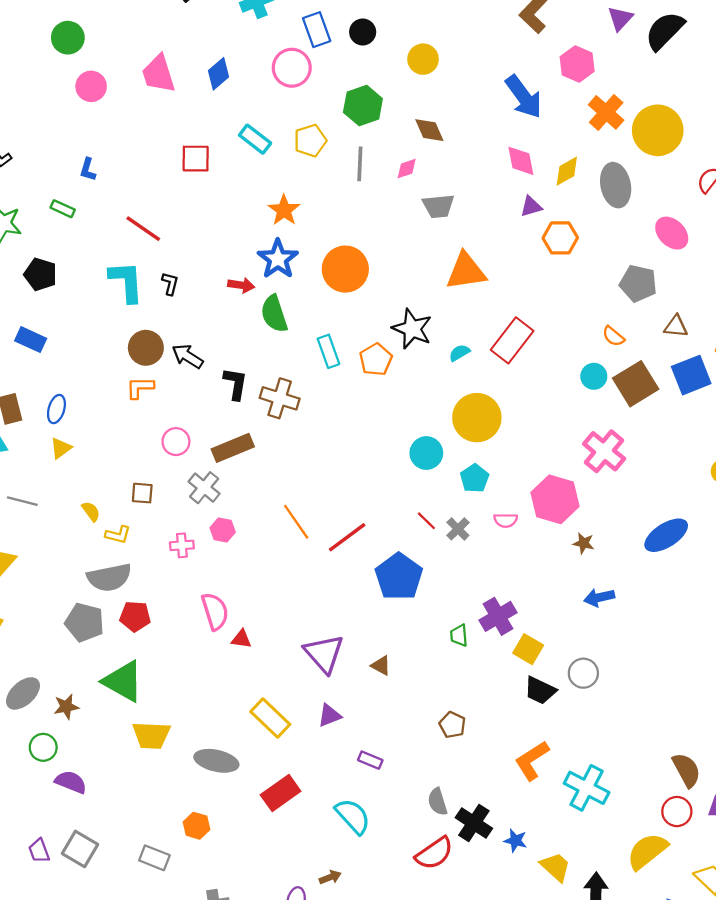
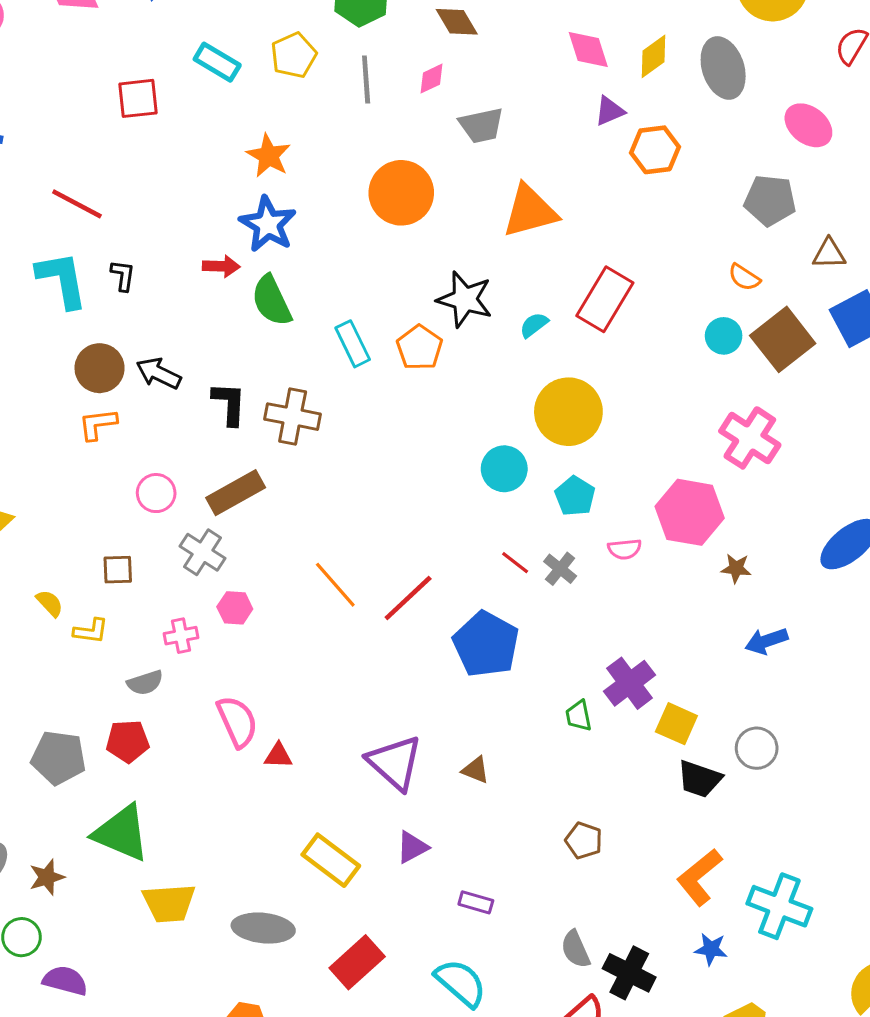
orange circle: (345, 269) -> (401, 193), moved
gray semicircle: (109, 577) -> (145, 683), moved, size x0.6
blue star: (515, 841) -> (711, 949), moved

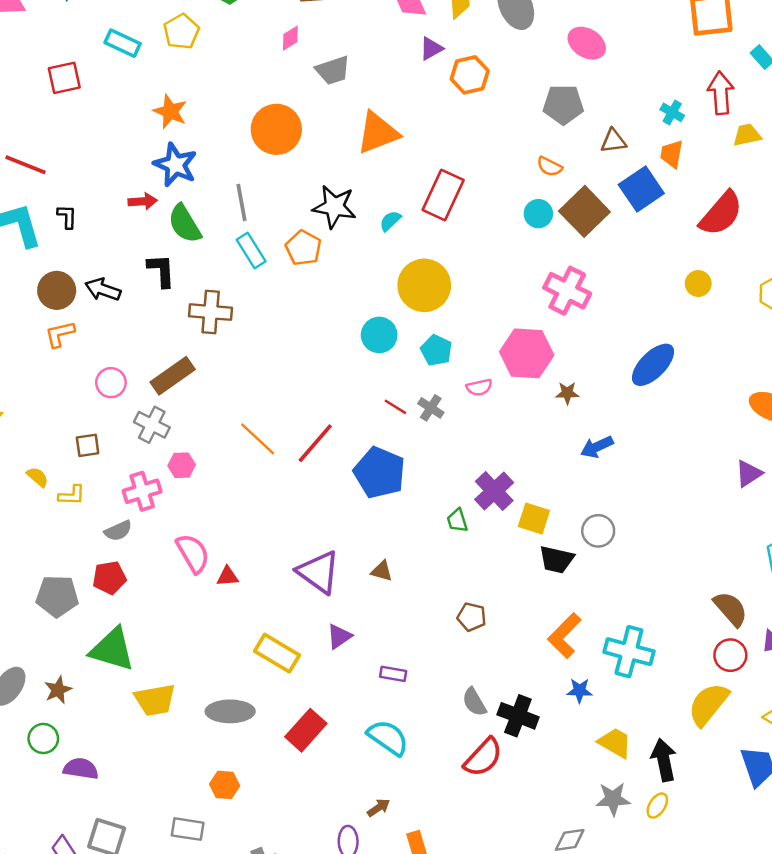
gray line: (366, 80) -> (241, 203), moved
black L-shape: (229, 404) -> (161, 271), moved
pink cross: (181, 636) -> (142, 491), size x1.4

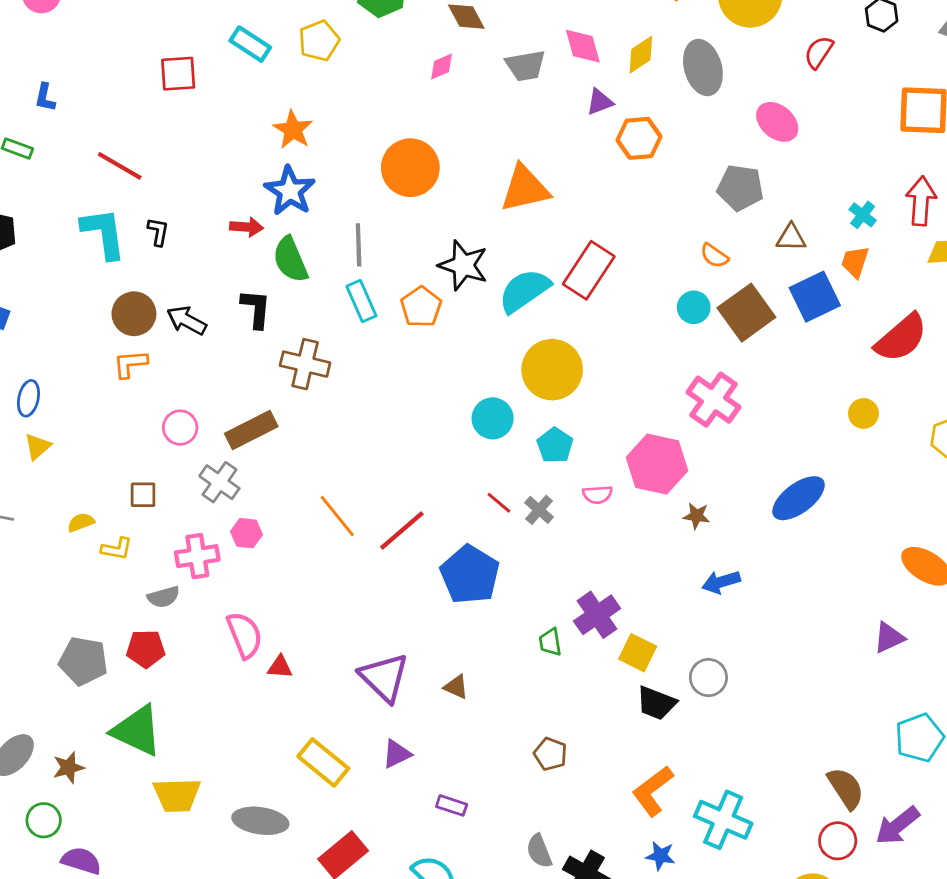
gray trapezoid: (333, 70) -> (525, 66), moved
cyan semicircle: (390, 221) -> (524, 291), size x2.0
yellow semicircle: (37, 477) -> (81, 522), turned -70

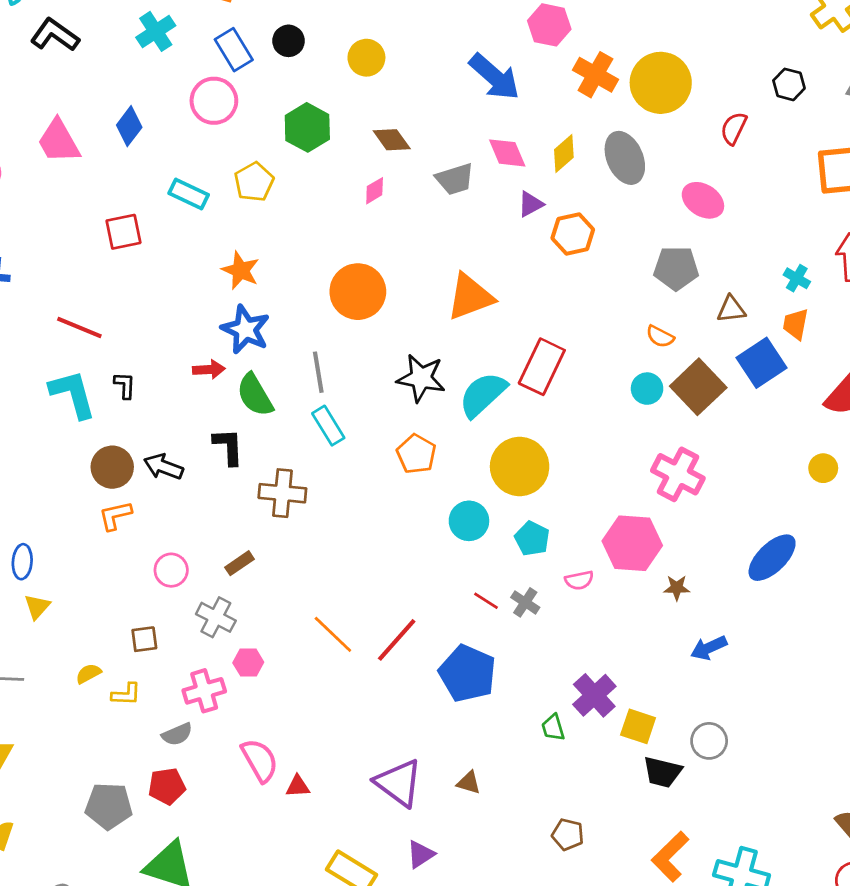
orange pentagon: (421, 307) -> (416, 454), moved
brown rectangle: (251, 430) -> (240, 563), size x0.6

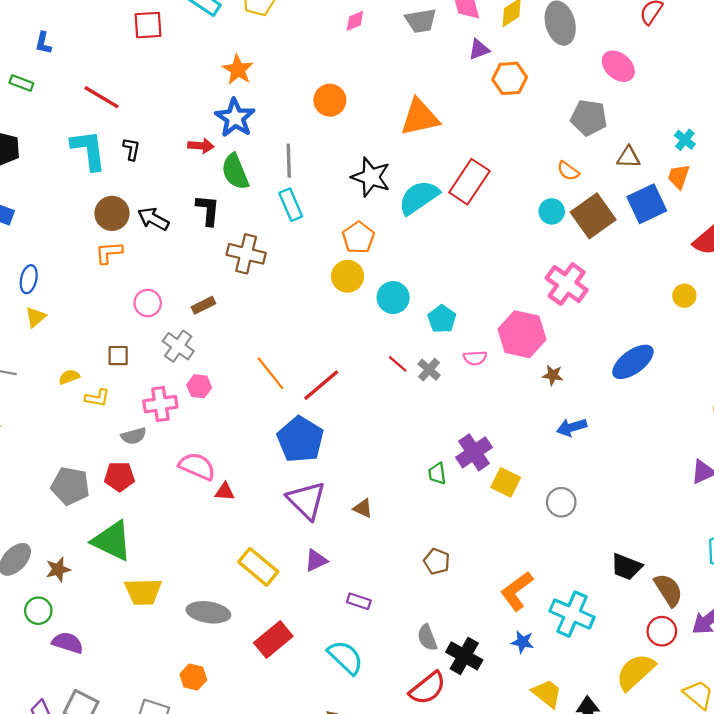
orange circle: (358, 292) -> (330, 100), size x0.7
yellow circle: (520, 467) -> (348, 276), moved, size x0.7
blue pentagon: (468, 673) -> (300, 439), moved
pink semicircle: (260, 760) -> (197, 466), turned -45
black trapezoid: (662, 772) -> (626, 567), moved

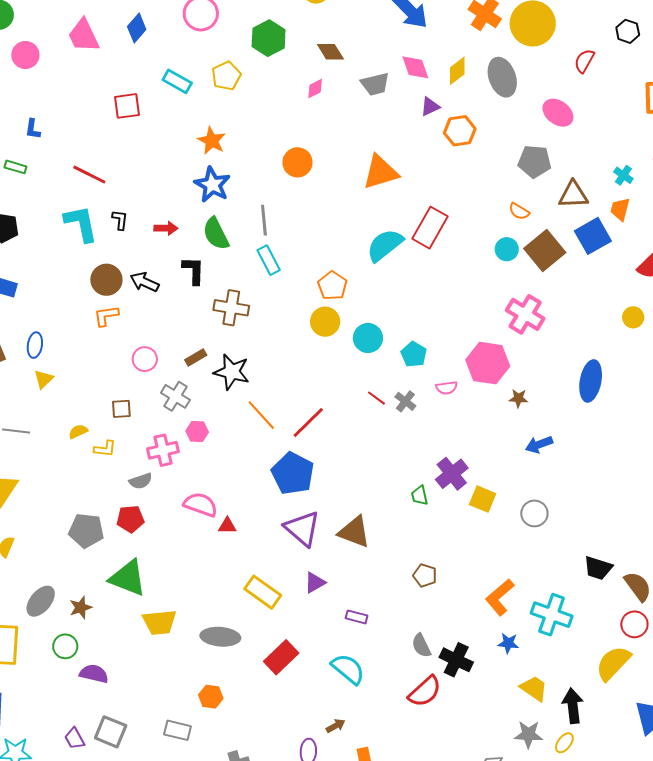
red arrow: (201, 146) -> (166, 228), moved
brown triangle: (629, 157) -> (573, 195), size x1.4
black star: (371, 177) -> (232, 372), moved
blue ellipse: (633, 362) -> (591, 381), turned -39
brown triangle: (363, 508) -> (354, 532), size x1.8

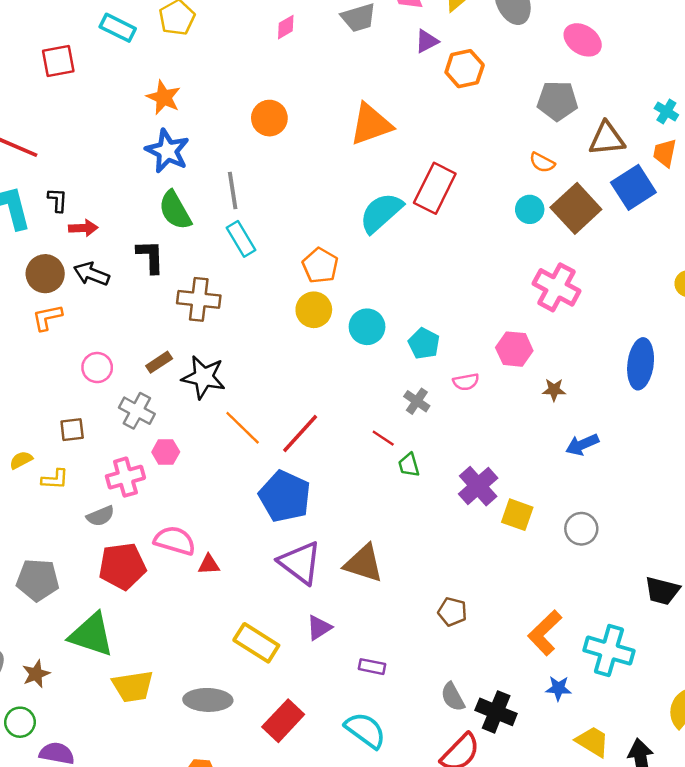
red arrow: (166, 228) -> (83, 228), moved
pink hexagon: (488, 363) -> (514, 349), size x0.7
red line: (376, 398) -> (383, 438), moved
green trapezoid: (420, 495) -> (409, 465), moved
red pentagon: (130, 519) -> (122, 566), moved, size x1.4

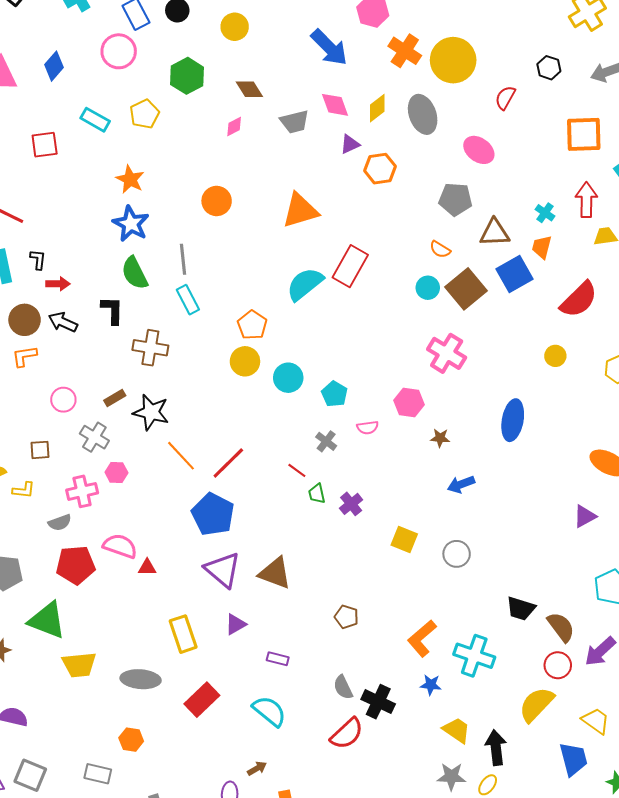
purple cross: (478, 486) -> (351, 504), moved, size x0.7
yellow rectangle: (256, 643) -> (183, 634), turned 36

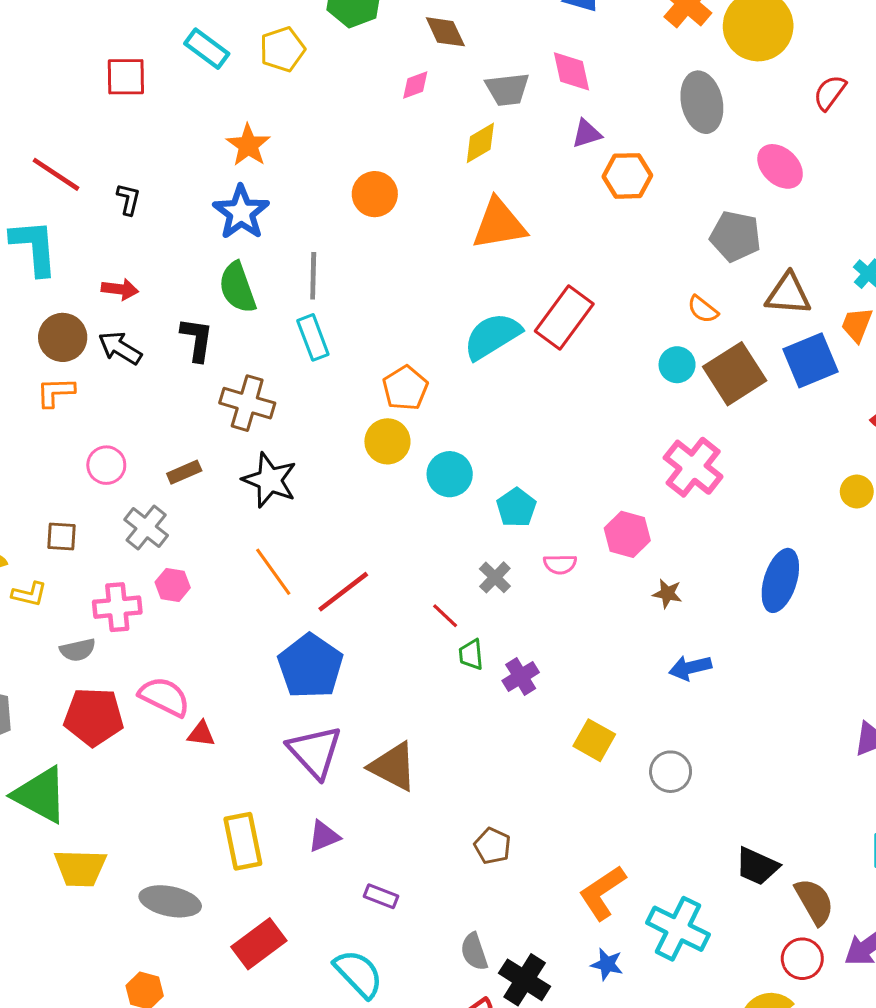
yellow diamond: (377, 108) -> (480, 143), moved
black L-shape: (38, 259) -> (128, 199), moved
black star: (151, 412) -> (270, 480), moved

